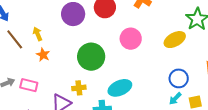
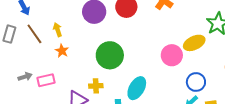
pink circle: (131, 39) -> (172, 55), moved
pink rectangle: (29, 85) -> (46, 80), turned -30
cyan ellipse: (120, 88) -> (137, 88), turned -40

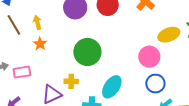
yellow ellipse: (194, 43) -> (169, 35), moved
blue circle: (196, 82) -> (155, 84), moved

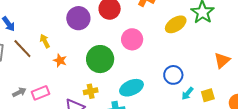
orange star: (40, 44) -> (60, 60), moved
pink circle: (149, 57) -> (132, 39), moved
cyan ellipse: (112, 87) -> (131, 88), turned 45

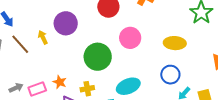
purple circle: (78, 18) -> (66, 23), moved
yellow ellipse: (176, 24) -> (175, 43), moved, turned 35
orange star: (60, 60) -> (60, 82), moved

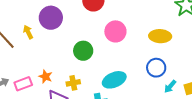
green circle: (98, 57) -> (83, 51), size x0.7

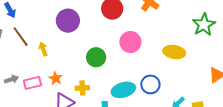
yellow arrow: (28, 32) -> (43, 49), moved
blue circle: (156, 68) -> (150, 84), moved

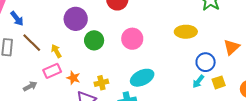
pink circle: (130, 42) -> (132, 39), moved
green circle: (96, 57) -> (94, 40), moved
pink rectangle: (32, 83) -> (52, 71), moved
blue circle: (150, 84) -> (206, 62), moved

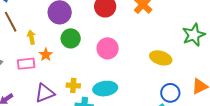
pink rectangle: (52, 71) -> (26, 64), moved
orange star: (73, 78) -> (46, 55), moved
yellow cross: (101, 83) -> (73, 85), moved

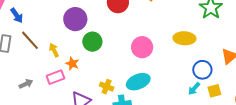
pink circle: (108, 48) -> (142, 47), moved
yellow cross: (73, 85) -> (107, 87), turned 32

